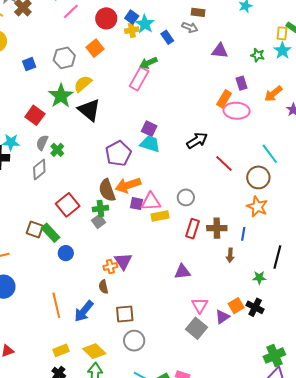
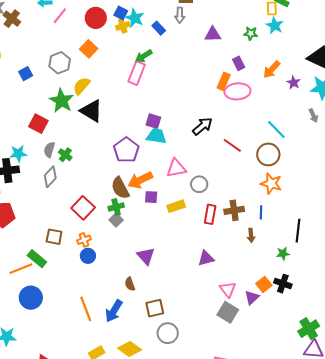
gray arrow: (190, 27) -> (180, 15), turned 77
pink triangle: (151, 202) -> (176, 168), moved
green rectangle: (51, 233) -> (37, 259), moved
orange cross: (110, 266) -> (84, 240), moved

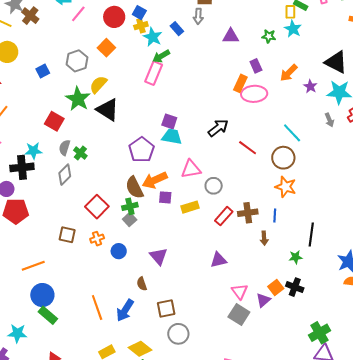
cyan star: (135, 18) -> (153, 37), moved
red rectangle: (210, 214) -> (224, 216), turned 30
blue circle: (88, 256) -> (119, 251), moved
green rectangle: (37, 259) -> (48, 315), moved

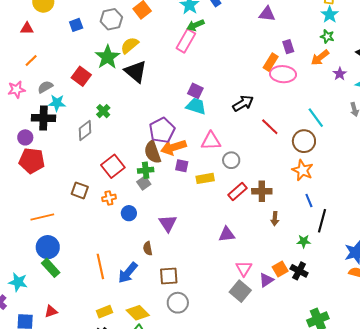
green star: (269, 36) -> (327, 36), moved
gray semicircle: (65, 148) -> (45, 87), moved, turned 35
purple pentagon: (142, 150) -> (162, 130), moved
blue line: (275, 215) -> (309, 201), moved, turned -32

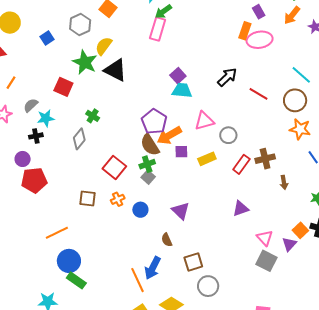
purple square: (195, 91) -> (178, 76), turned 35
black cross: (43, 118) -> (36, 136), size x0.6
orange line: (100, 266) -> (137, 280), moved

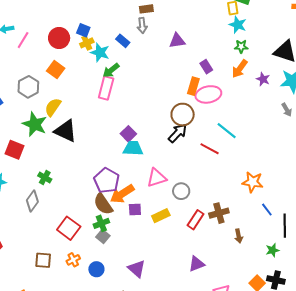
cyan line: (301, 75) -> (227, 131), moved
brown circle: (295, 100) -> (183, 115), moved

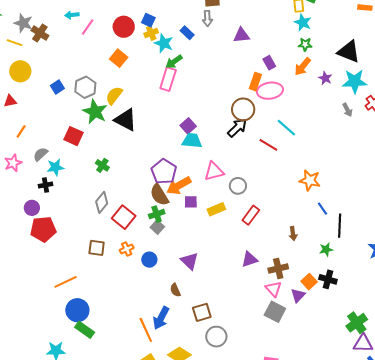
gray hexagon: (28, 87) -> (85, 87), moved
gray diamond: (32, 201) -> (102, 202), moved
brown cross: (219, 213) -> (278, 269), moved

